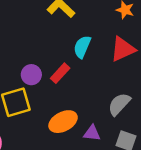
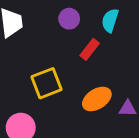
purple circle: (31, 75) -> (69, 19), moved

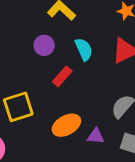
cyan semicircle: (110, 20) -> (84, 49), turned 135

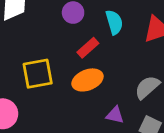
orange ellipse: (66, 125) -> (88, 80), moved

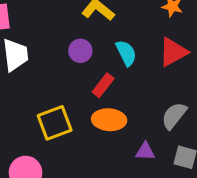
orange ellipse: (88, 80) -> (109, 120), turned 36

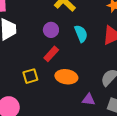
red rectangle: (103, 85) -> (51, 54), moved
yellow square: (55, 123) -> (30, 76), size x0.7

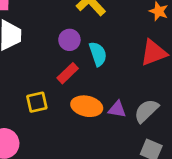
cyan semicircle: (81, 34) -> (98, 54), moved
purple triangle: (89, 100) -> (117, 109), moved

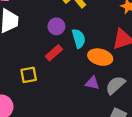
orange ellipse: (87, 106) -> (100, 57), moved

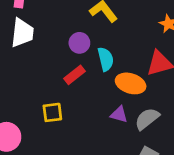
yellow square: (29, 75) -> (52, 112), moved

